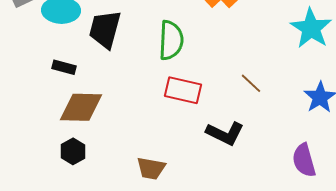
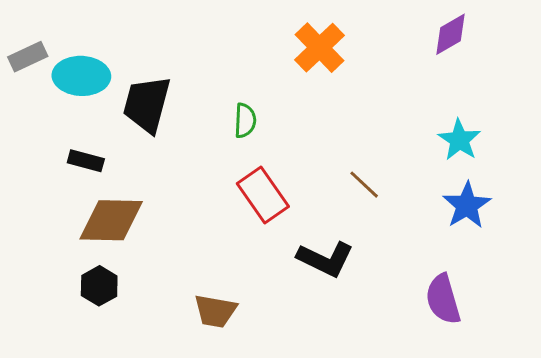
cyan star: (311, 28) -> (459, 140), moved, size x0.7
green semicircle: (171, 40) -> (245, 121), size x0.6
red rectangle: (183, 90) -> (263, 195), turned 42

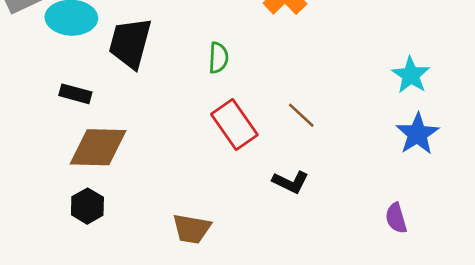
brown line: (364, 185) -> (301, 115), moved
black L-shape: (325, 259) -> (291, 182), size x0.7
purple semicircle: (443, 299) -> (396, 218), size x0.7

